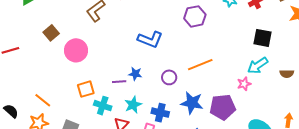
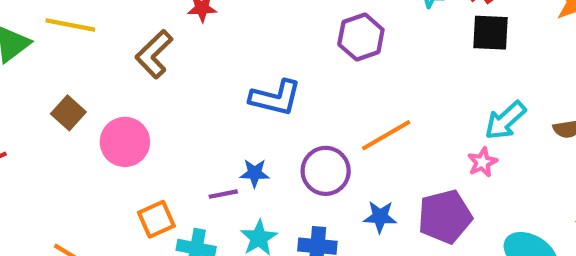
black square: (262, 38) -> (491, 33), moved
purple circle: (169, 77) -> (326, 171), size x1.5
blue star: (192, 103) -> (380, 217), size x0.7

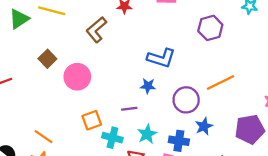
blue star: (255, 173) -> (148, 86), moved
blue star: (380, 217) -> (204, 126), moved, turned -30

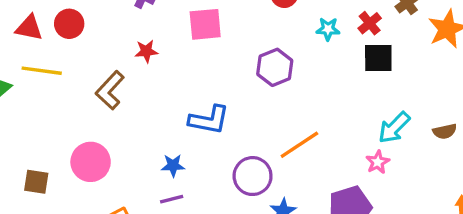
brown square: (47, 59) -> (36, 182), moved, turned -30
blue star: (148, 86) -> (173, 166), moved

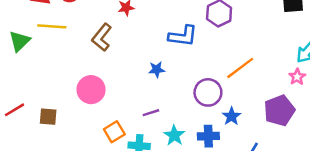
blue L-shape: (209, 120) -> (183, 36), moved
blue star: (173, 166) -> (157, 70), moved
brown square: (36, 182) -> (48, 117), moved

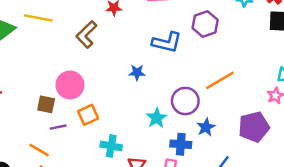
purple line: (151, 113) -> (58, 127), moved
brown square: (48, 117) -> (46, 104), moved
orange square: (114, 132) -> (88, 115), moved
cyan star: (174, 135) -> (157, 118), moved

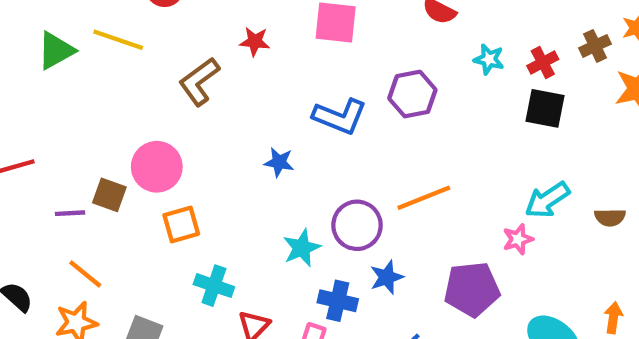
purple line: (58, 127) -> (70, 213), moved

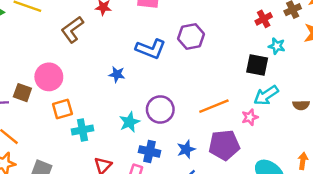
cyan star: (489, 59) -> (277, 46), moved
black square: (545, 108) -> (257, 65), moved
orange line: (424, 198) -> (214, 106), moved
blue star: (387, 277) -> (186, 149), moved
cyan cross: (214, 286) -> (82, 130), moved, turned -30

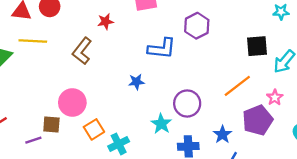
black square: (257, 65) -> (257, 46), moved
pink star: (250, 117) -> (275, 97), moved

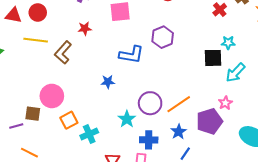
cyan star: (281, 12) -> (228, 43), moved
yellow line: (33, 41) -> (36, 40), moved
orange line: (237, 86) -> (179, 104), moved

